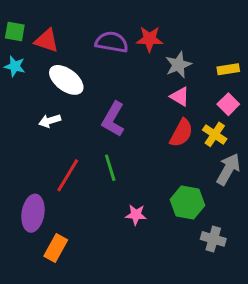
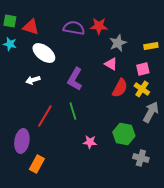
pink triangle: (180, 97) -> (111, 64), moved
pink square: (228, 104) -> (143, 69), moved, turned 32

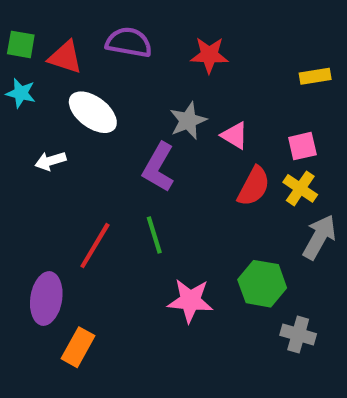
purple semicircle: (74, 28) -> (129, 42), moved
gray star: (118, 43) -> (188, 121), moved
yellow rectangle: (151, 46) -> (315, 76), moved
white arrow: (33, 80) -> (50, 161), moved
pink star: (90, 142) -> (190, 301), size x1.5

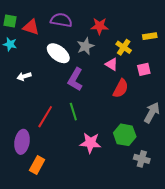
white ellipse: (93, 112) -> (58, 53), moved
gray star: (188, 121) -> (85, 46), moved
yellow cross: (300, 188) -> (124, 47), moved

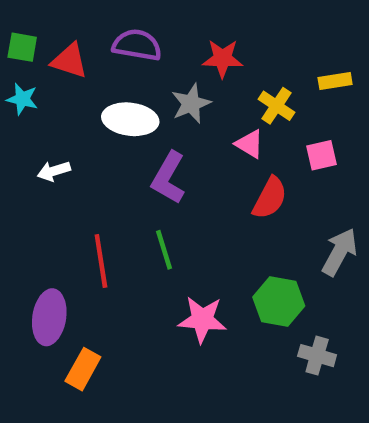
white ellipse: (58, 53) -> (130, 119), turned -30
red line: (45, 117) -> (101, 261), turned -40

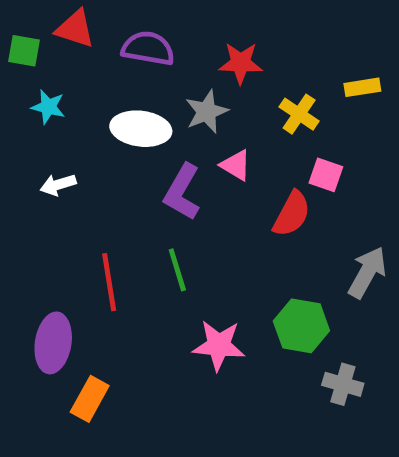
red triangle: (69, 61) -> (75, 29), moved
cyan star: (22, 99) -> (48, 107), moved
pink triangle: (250, 144) -> (236, 165), moved
pink square: (322, 155) -> (326, 175), moved, turned 32

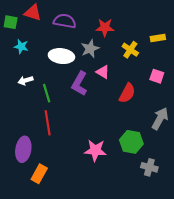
pink square: (326, 175) -> (157, 76), moved
green line: (177, 270) -> (47, 93), moved

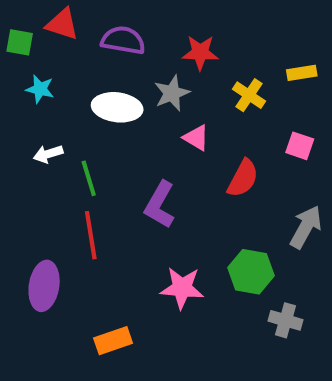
purple L-shape: (79, 84) -> (160, 205), moved
orange rectangle: (39, 174) -> (113, 341), moved, turned 42

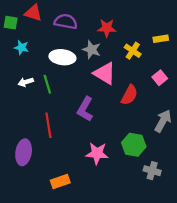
gray star: (172, 93) -> (92, 50), turned -30
pink triangle: (196, 138) -> (105, 73), size x1.6
pink square: (300, 146) -> (160, 78), turned 32
green line: (89, 178) -> (47, 84), moved

